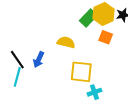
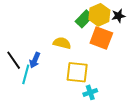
orange square: (106, 37) -> (101, 38), size x1.6
cyan line: (17, 77) -> (26, 74), moved

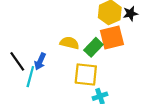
green rectangle: (84, 19) -> (93, 47), moved
orange square: (101, 38) -> (112, 37), turned -35

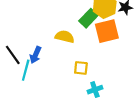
green rectangle: (93, 47) -> (88, 18), moved
yellow square: (86, 74) -> (81, 68), size x0.6

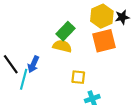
green rectangle: (88, 18) -> (65, 31), moved

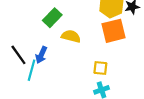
green rectangle: (65, 31) -> (52, 18), moved
yellow square: (78, 77) -> (100, 68), moved

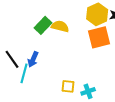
yellow semicircle: (71, 36) -> (60, 26), moved
yellow square: (100, 68) -> (68, 86), moved

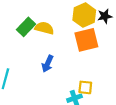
blue arrow: (33, 59) -> (48, 64), moved
yellow square: (68, 86) -> (85, 87), moved

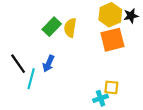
yellow semicircle: (44, 28) -> (70, 28), turned -96
blue arrow: (48, 64) -> (48, 64), moved

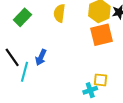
green rectangle: (52, 27) -> (22, 17), moved
yellow semicircle: (70, 28) -> (59, 13), moved

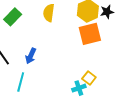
cyan line: (25, 72) -> (21, 82), moved
yellow square: (100, 80) -> (89, 78), turned 32

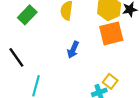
blue arrow: (31, 56) -> (73, 50), moved

